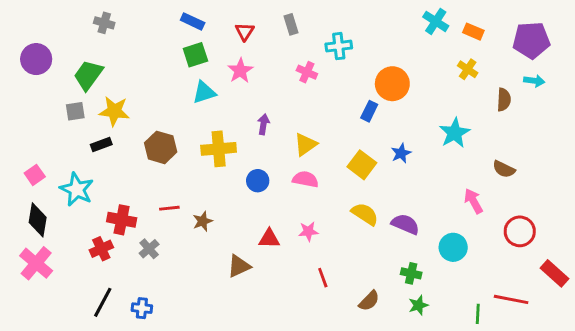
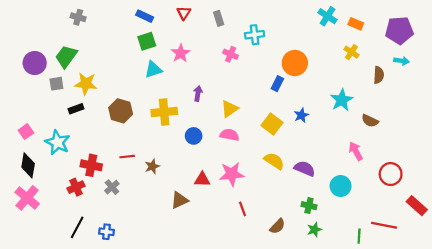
red triangle: (245, 32) -> (184, 13), moved
purple circle: (36, 59) -> (35, 63), moved
brown semicircle: (504, 169) -> (370, 121), moved
pink star: (308, 231) -> (232, 174), size x1.6

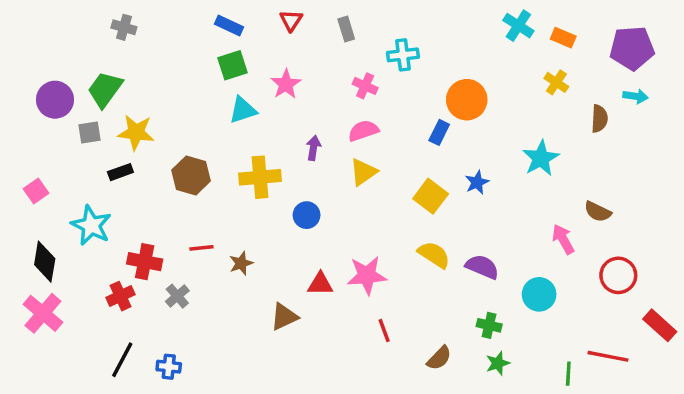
brown semicircle: (370, 121) -> (598, 212), moved
pink square: (26, 132) -> (36, 191), moved
pink semicircle: (229, 135) -> (363, 131), moved, turned -30

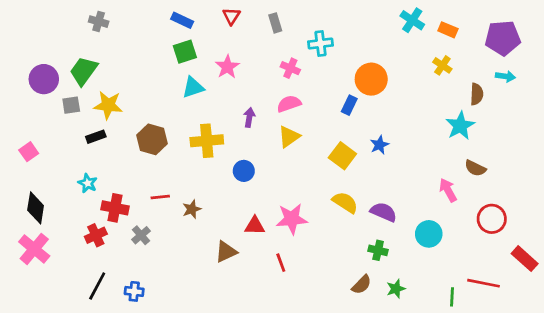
cyan star: (541, 158) -> (460, 126), moved
cyan star: (91, 225) -> (88, 183), moved, size x0.6
green cross: (489, 325) -> (378, 250), moved
red line: (384, 331) -> (281, 263), moved
brown semicircle: (439, 358) -> (362, 285), moved

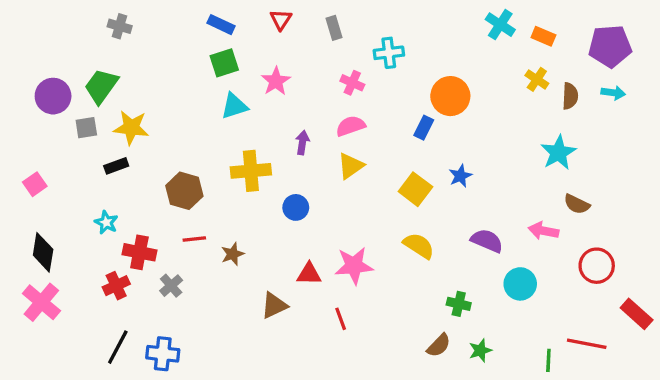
brown semicircle: (477, 94) -> (570, 96), moved
brown hexagon: (152, 139) -> (184, 191), moved
pink arrow: (448, 190) -> (543, 231), turned -50
purple semicircle: (384, 212) -> (487, 241), moved
blue cross: (134, 291) -> (163, 354), size x1.4

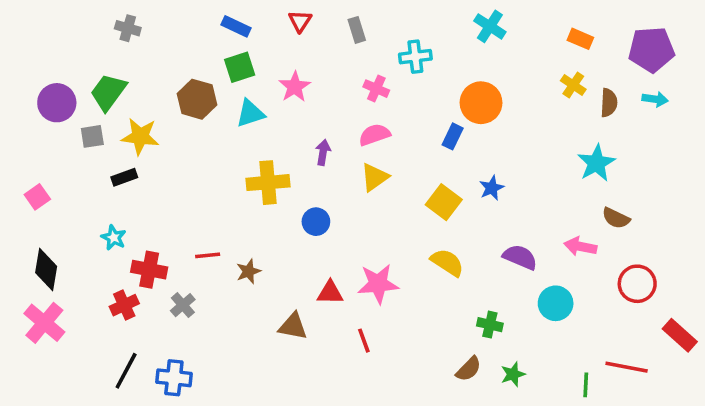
cyan cross: (500, 25) -> (490, 26), moved
brown hexagon: (184, 191) -> (197, 99), moved
brown triangle: (274, 306) -> (293, 326), turned 36

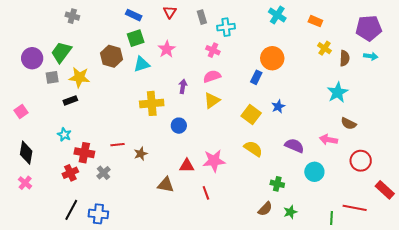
orange rectangle: (580, 39) -> (315, 21), moved
cyan cross: (415, 57) -> (226, 27), moved
pink cross: (44, 323) -> (25, 183), size x0.6

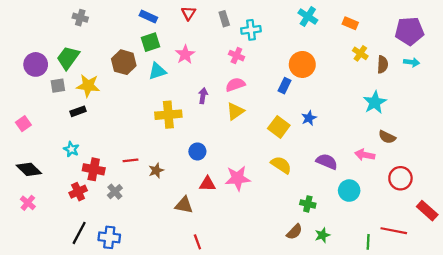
blue circle: (179, 126) -> (197, 151), moved
black diamond: (26, 153) -> (29, 169), turned -55
red line: (206, 193) -> (197, 242), moved

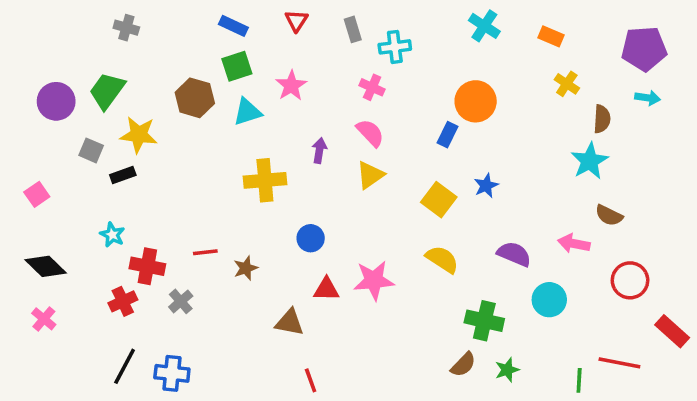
brown semicircle: (383, 64) -> (602, 119), moved
pink semicircle: (235, 85) -> (370, 133), turned 66
gray square: (58, 86) -> (91, 150), moved, turned 32
green cross: (308, 204) -> (484, 321), size x1.5

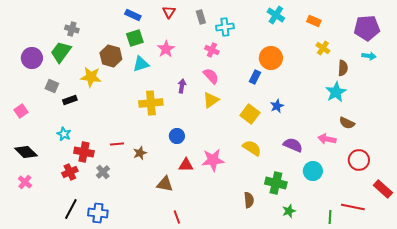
gray cross: (126, 28) -> (72, 29), moved
yellow star: (139, 135) -> (91, 77), moved
brown semicircle: (463, 365) -> (249, 200), moved, turned -49

